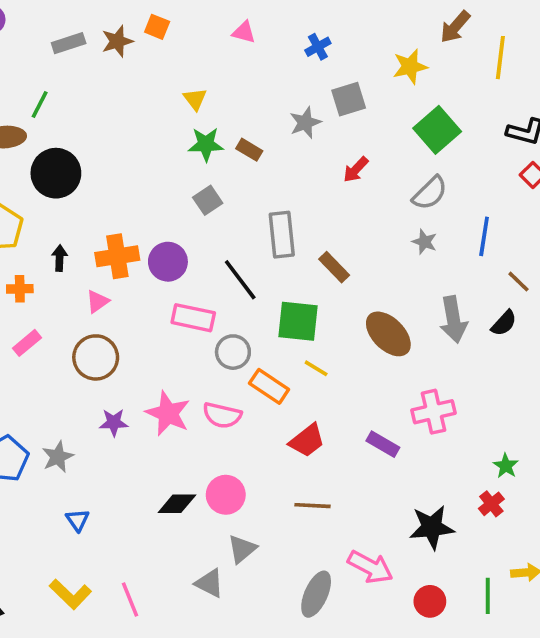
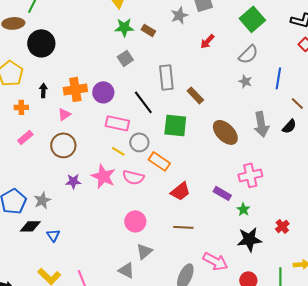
yellow line: (316, 368) -> (118, 151), moved
green star: (506, 466) -> (243, 209), moved
black diamond: (177, 504) -> (30, 226), moved

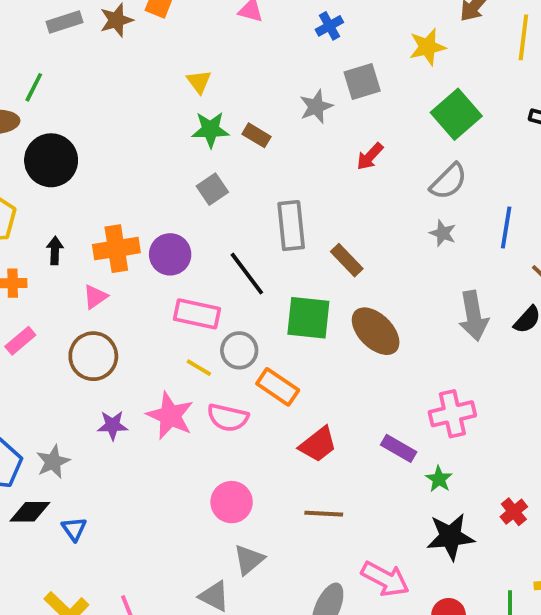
brown ellipse: (225, 132) -> (376, 331), moved

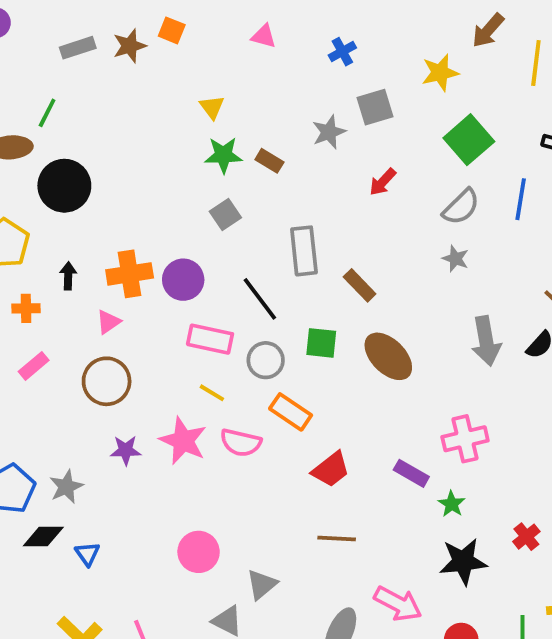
blue line: (506, 227) -> (521, 199), moved
green square: (308, 318) -> (321, 343), size x0.7
gray circle: (239, 350) -> (266, 360), moved
pink circle: (232, 502) -> (199, 552), moved

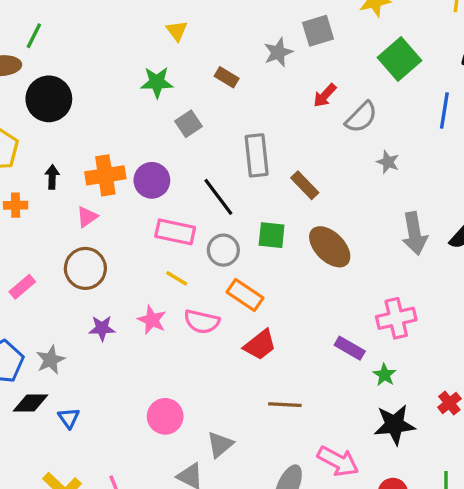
green star: (223, 155) -> (157, 82), moved
gray semicircle: (461, 207) -> (361, 117), moved
pink rectangle: (34, 366) -> (22, 287), moved
pink star: (183, 441) -> (152, 320), size x0.7
red trapezoid: (331, 469) -> (260, 345), moved

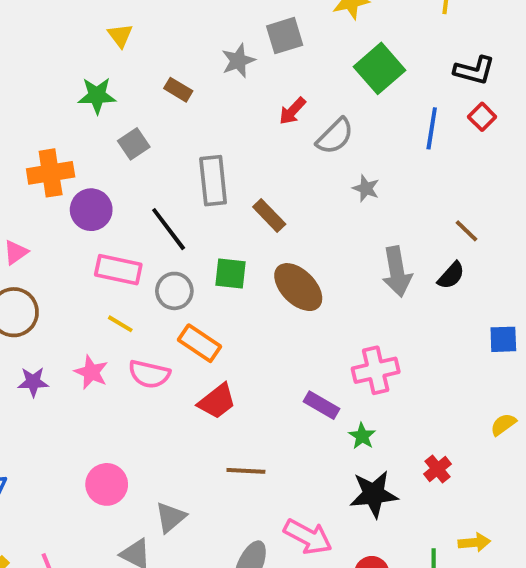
orange cross: (105, 175) -> (51, 173), moved

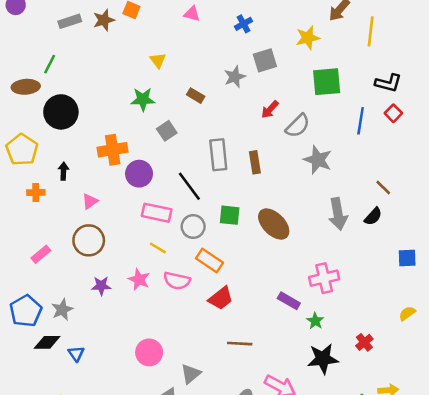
green square: (379, 68) -> (327, 82), turned 36
gray star: (366, 188) -> (318, 160), size x1.6
brown rectangle: (269, 215) -> (255, 162), moved, turned 35

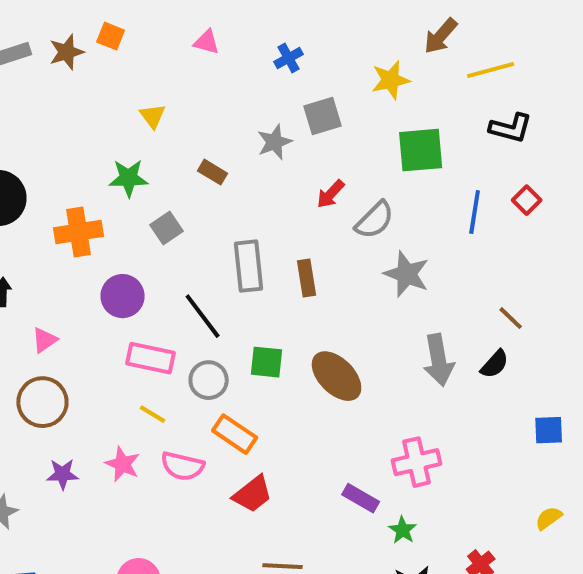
yellow line: (371, 31) -> (491, 70), turned 68
black L-shape: (388, 83) -> (511, 128), moved
orange cross: (113, 150) -> (78, 232), moved

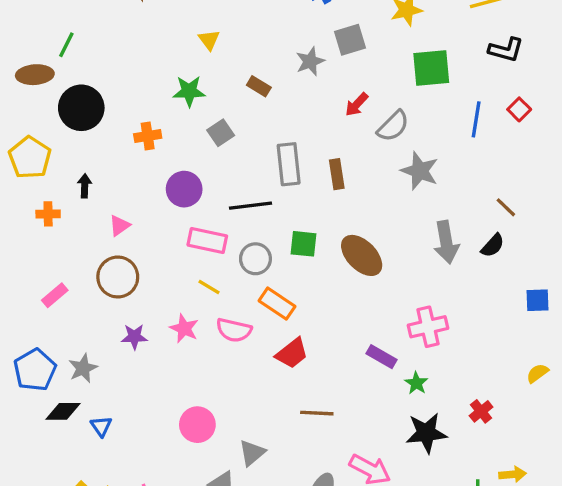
orange cross: (78, 232) -> (148, 136), size x0.7
black line: (203, 316) -> (250, 206), turned -60

